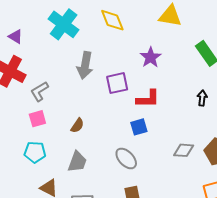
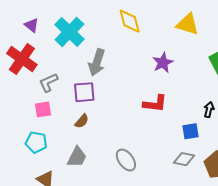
cyan cross: (64, 24) -> (69, 32), moved
purple square: (117, 83) -> (84, 92), moved
blue square: (139, 127) -> (191, 131), moved

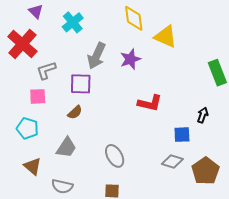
yellow triangle: (188, 24) -> (166, 37), moved
cyan cross: (69, 32) -> (73, 22), size x0.7
purple star: (163, 63) -> (130, 59), moved

